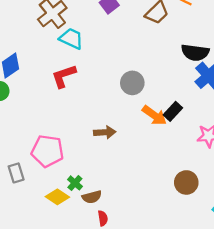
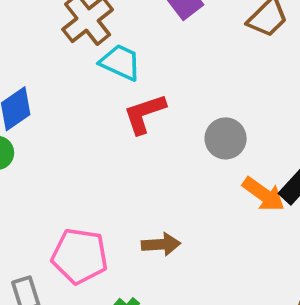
red L-shape: (64, 76) -> (145, 114), moved
brown arrow: (105, 132) -> (161, 244), moved

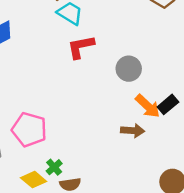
brown arrow: (161, 244) -> (133, 131), moved

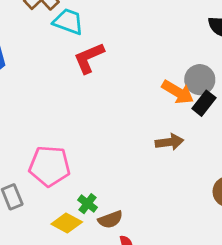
gray circle: (129, 69) -> (200, 80), moved
orange arrow: (148, 106) -> (178, 92), moved

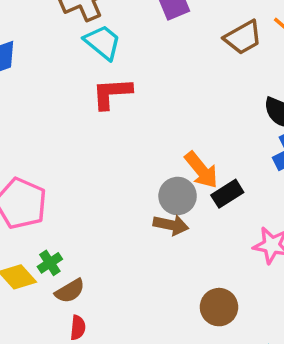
gray circle: (200, 80) -> (178, 196), moved
brown semicircle: (110, 220) -> (70, 291), turned -30

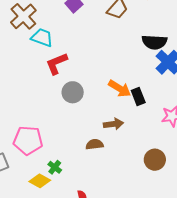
black rectangle: (227, 194) -> (138, 97), turned -60
gray circle: (178, 196) -> (73, 92), moved
brown semicircle: (70, 291) -> (94, 144), moved, turned -138

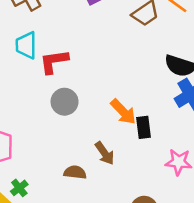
cyan trapezoid: (42, 38) -> (26, 45), moved, turned -125
brown arrow: (113, 124) -> (105, 153), turned 48

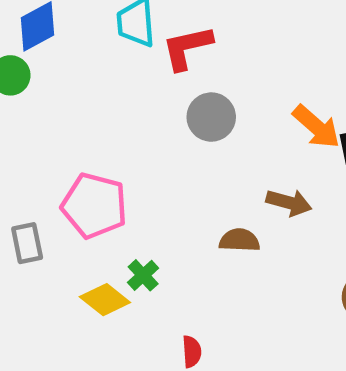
brown arrow: (105, 153) -> (289, 203), turned -35

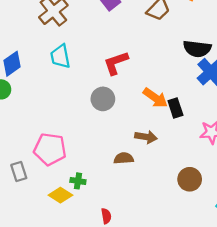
red L-shape: (187, 48) -> (116, 63), moved
green cross: (143, 275) -> (78, 181), turned -32

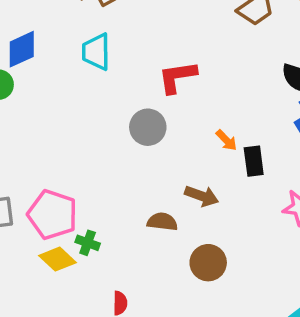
orange arrow: (155, 98) -> (226, 140), size x0.6
pink pentagon: (50, 149) -> (53, 215), moved
brown circle: (190, 179) -> (208, 263), moved

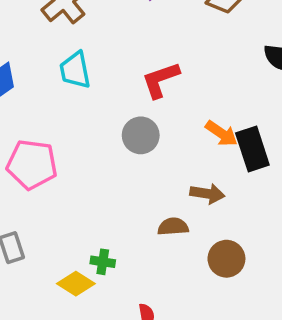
orange arrow: (226, 140) -> (221, 133), size x1.4
black rectangle: (254, 161) -> (252, 149), size x1.4
pink pentagon: (53, 215) -> (32, 164), moved

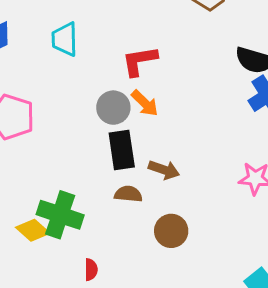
orange arrow: (221, 133) -> (145, 103), moved
black rectangle: (252, 149) -> (122, 150), moved
green cross: (103, 262) -> (60, 215), size x2.0

